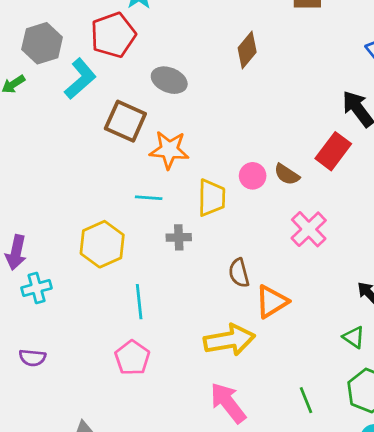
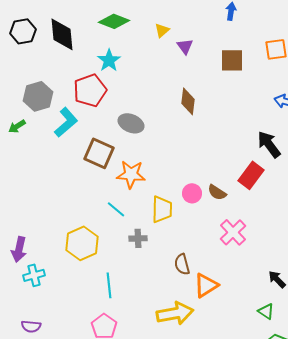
brown diamond: (247, 50) -> (188, 101), turned -32
cyan line: (149, 198) -> (116, 209), turned 36

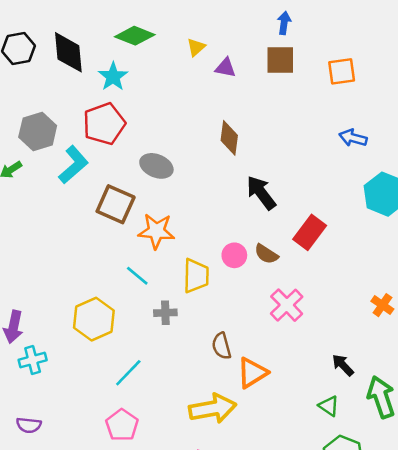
purple triangle: (185, 46) -> (225, 68), turned -42
cyan star: (109, 60) -> (113, 77), moved
brown square: (232, 60) -> (280, 60), moved
black arrow: (269, 144) -> (261, 193), moved
cyan line: (109, 285) -> (128, 373), turned 50

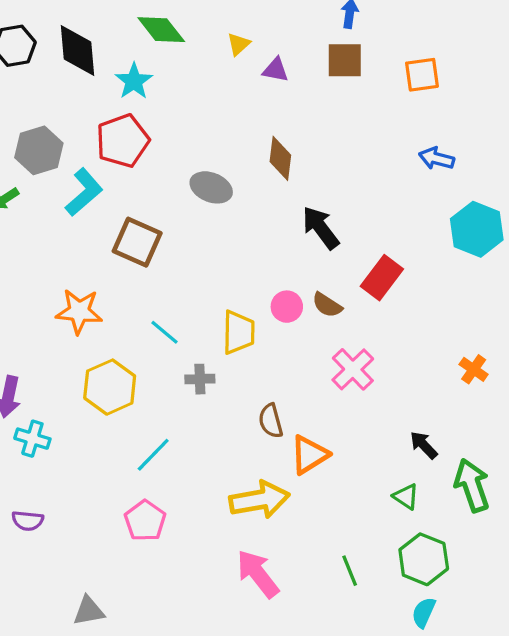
green diamond: (135, 36) -> (161, 30), turned 30
gray ellipse: (156, 166) -> (211, 187), moved
orange star: (156, 231) -> (79, 311), moved
cyan cross: (33, 360) -> (32, 439), turned 32

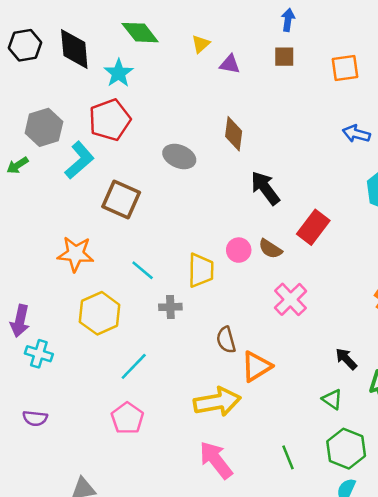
brown square: (345, 60) -> (284, 57), size x0.7

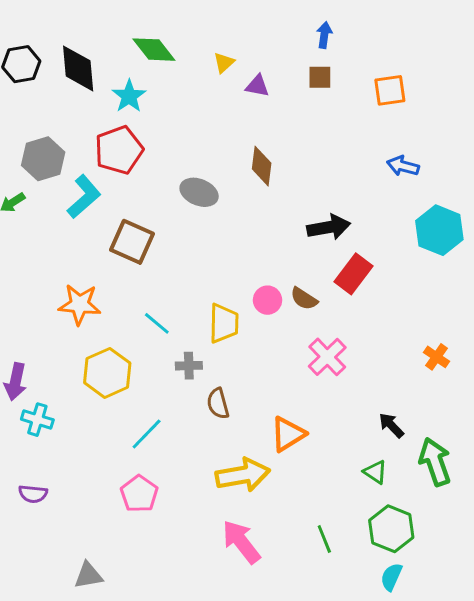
black arrow: (265, 188) -> (329, 227), moved, turned 117
brown semicircle: (226, 340) -> (218, 404), moved

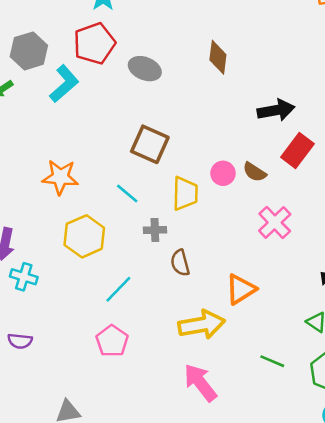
gray ellipse: (199, 192) -> (145, 69), moved
brown square: (132, 242) -> (150, 144), moved
green line: (324, 539) -> (272, 361), moved, turned -45

